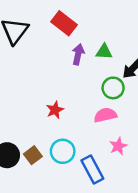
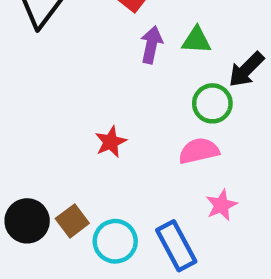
cyan circle: (63, 151) -> (115, 241), moved

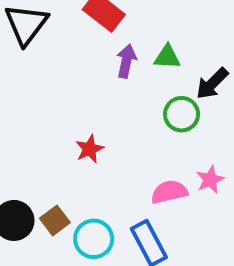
pink semicircle: (199, 151) -> (169, 192), moved
pink star: (221, 205) -> (210, 180), moved

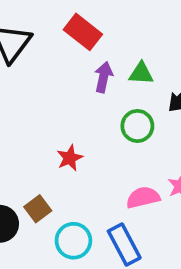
green circle: (182, 114) -> (137, 126), moved
brown square: (55, 220) -> (38, 209), moved

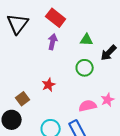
purple arrow: (104, 77) -> (53, 42), moved
brown square: (38, 209) -> (23, 99), moved

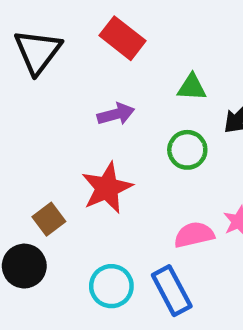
purple arrow: (53, 42) -> (116, 114), moved, turned 63
red star: (49, 85) -> (107, 188), size x1.6

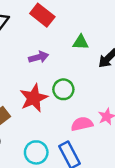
green circle: (187, 150) -> (63, 89), moved

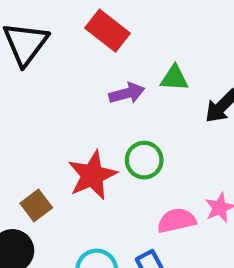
purple arrow: (39, 57) -> (127, 93), moved

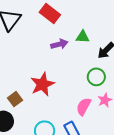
green circle: (144, 160) -> (96, 77), moved
pink semicircle: (177, 221) -> (84, 106), turned -48

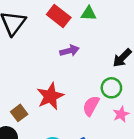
green triangle: (83, 37) -> (89, 14), moved
pink semicircle: (84, 106) -> (91, 106), moved

